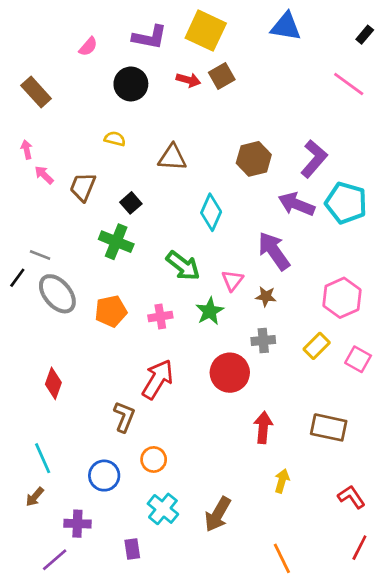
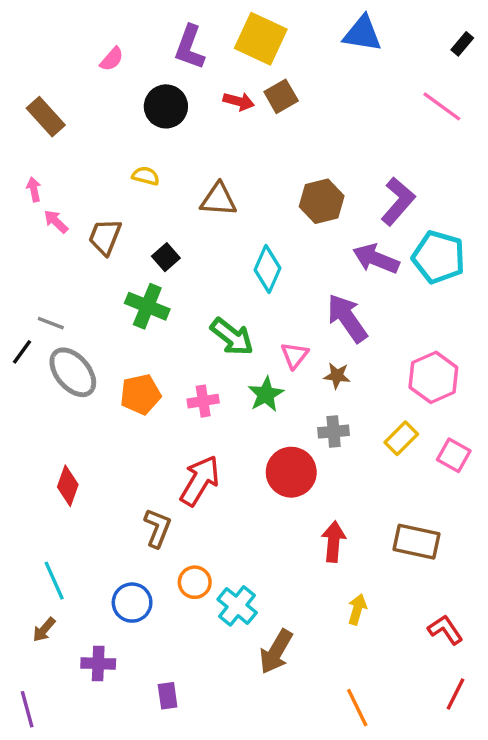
purple L-shape: (150, 37) -> (190, 47), turned 99
cyan cross: (163, 509) -> (237, 606), moved
purple line: (55, 560) -> (27, 709), moved, turned -64

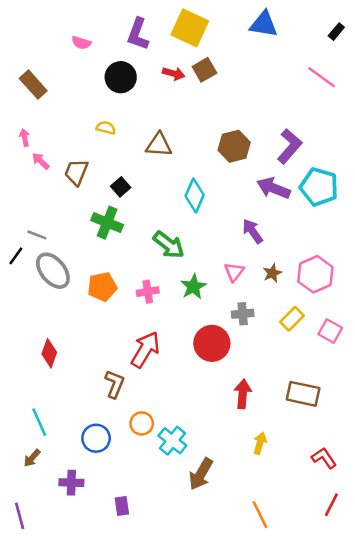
pink semicircle: (112, 59) -> (81, 43), turned 66
purple arrow: (347, 318) -> (253, 231), size x0.7
pink triangle: (295, 355) -> (234, 272), moved
brown star: (337, 376) -> (272, 273), moved, turned -30

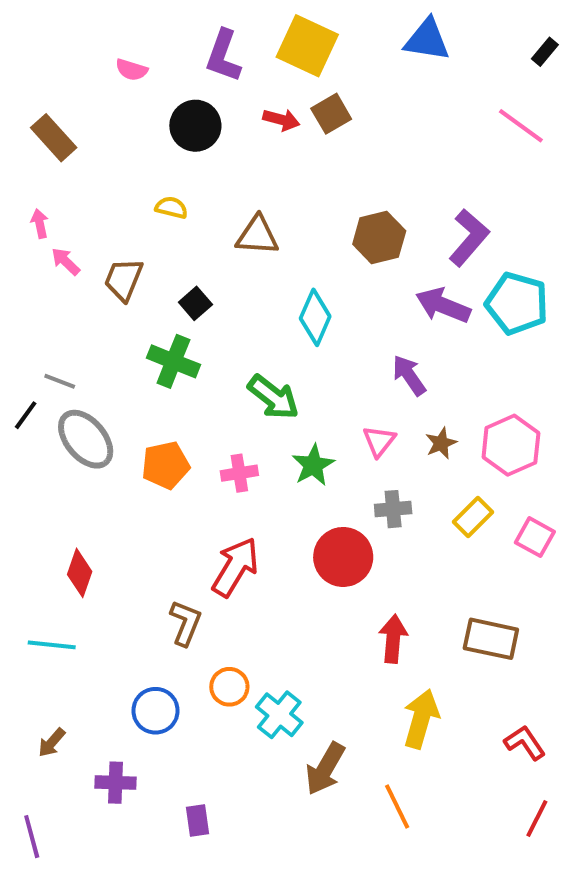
cyan line: (39, 422) -> (52, 645), moved, turned -60
yellow arrow: (260, 443) -> (421, 719), size x1.6
orange line: (260, 515) -> (397, 807), moved

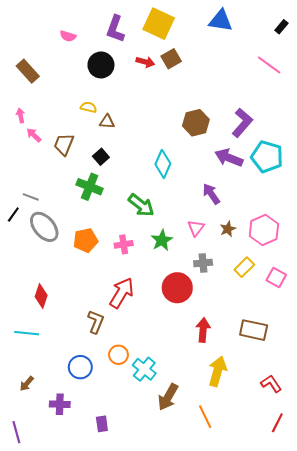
brown triangle: (257, 236) -> (107, 122), moved, size x0.7

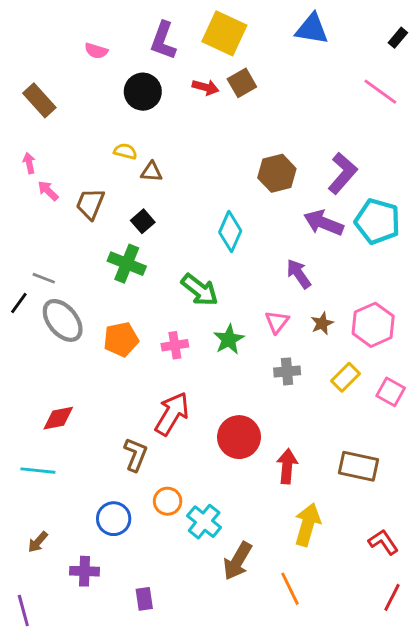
red circle: (177, 288) -> (239, 437), moved
red diamond: (41, 296) -> (58, 418), turned 60

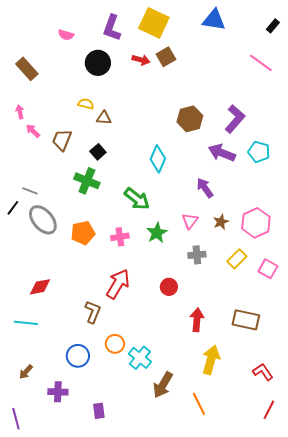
cyan pentagon: (377, 221) -> (259, 152), size x0.7
red circle: (239, 437) -> (169, 287), moved, size x0.6

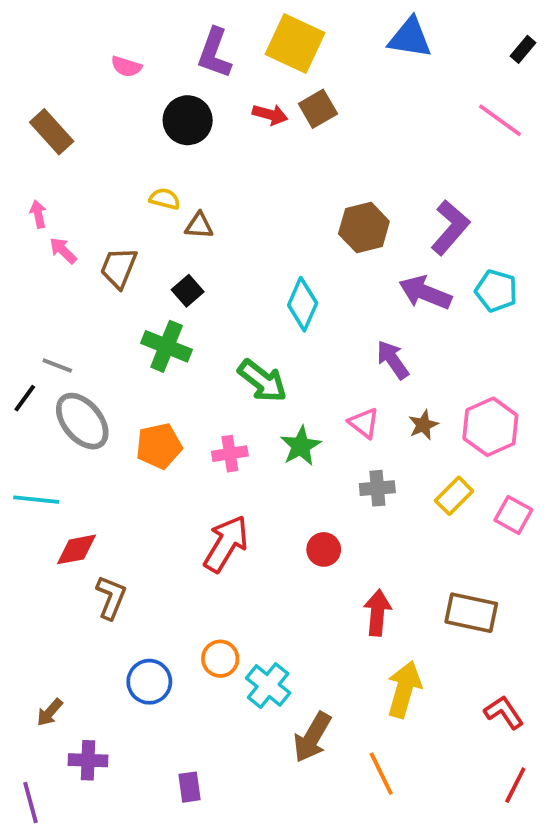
pink triangle: (190, 221) -> (364, 423), turned -30
brown L-shape: (93, 312) -> (111, 597), moved
cyan line: (26, 323) -> (36, 500), moved
purple cross: (58, 392) -> (88, 760), moved

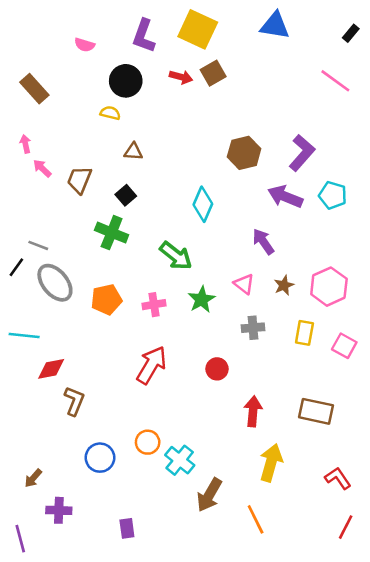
yellow semicircle: (165, 199) -> (110, 113), moved
yellow rectangle: (454, 496) -> (304, 333), turned -35

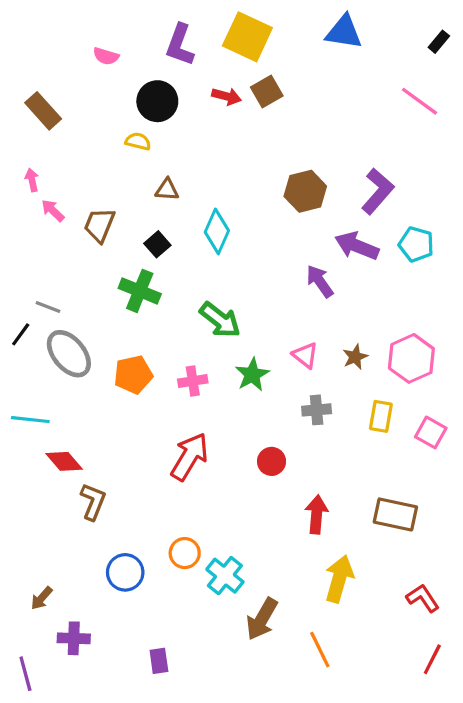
cyan diamond: (203, 204) -> (217, 231), moved
purple arrow: (263, 242) -> (320, 281), moved
red diamond: (51, 369) -> (64, 461), turned 60

